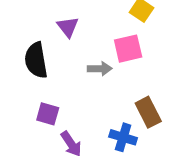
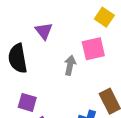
gray arrow: (100, 69) -> (70, 65), turned -78

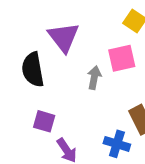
purple triangle: (44, 31) -> (64, 37), size x1.5

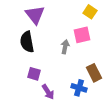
purple triangle: (64, 37) -> (35, 15), moved

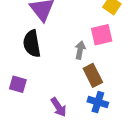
brown rectangle: (94, 73) -> (93, 75), moved
purple square: (34, 74) -> (18, 84), moved

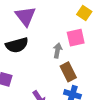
black semicircle: (32, 44) -> (17, 45), turned -95

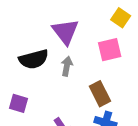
purple triangle: (25, 16) -> (65, 32), moved
gray arrow: (57, 50) -> (67, 66), moved

